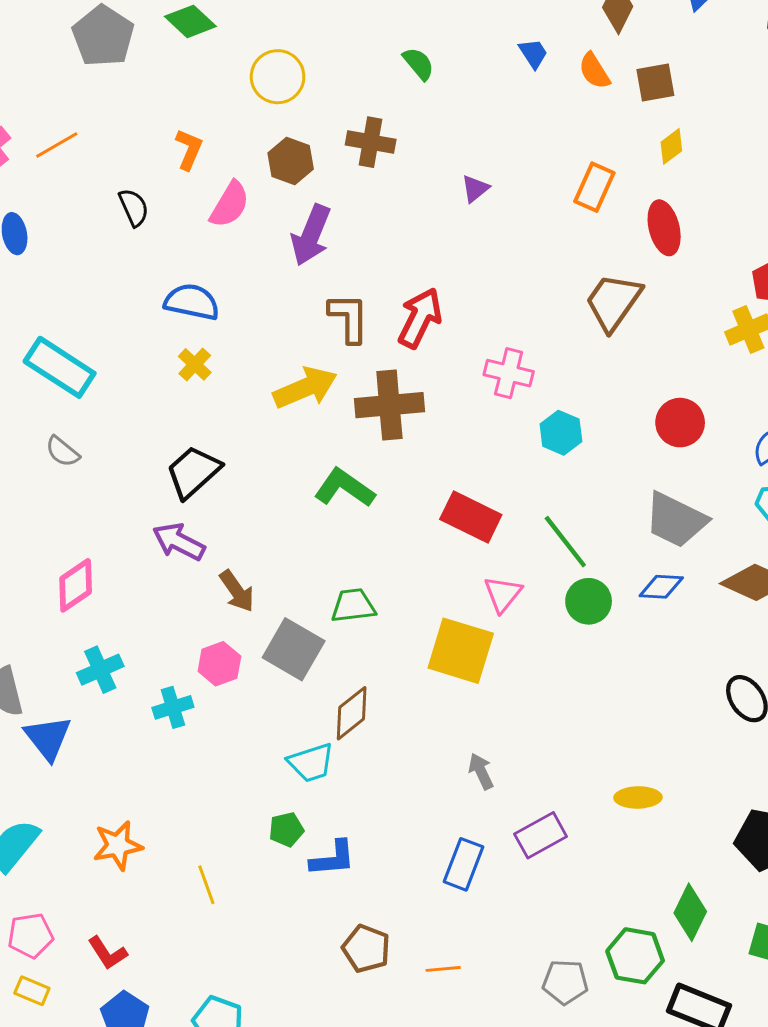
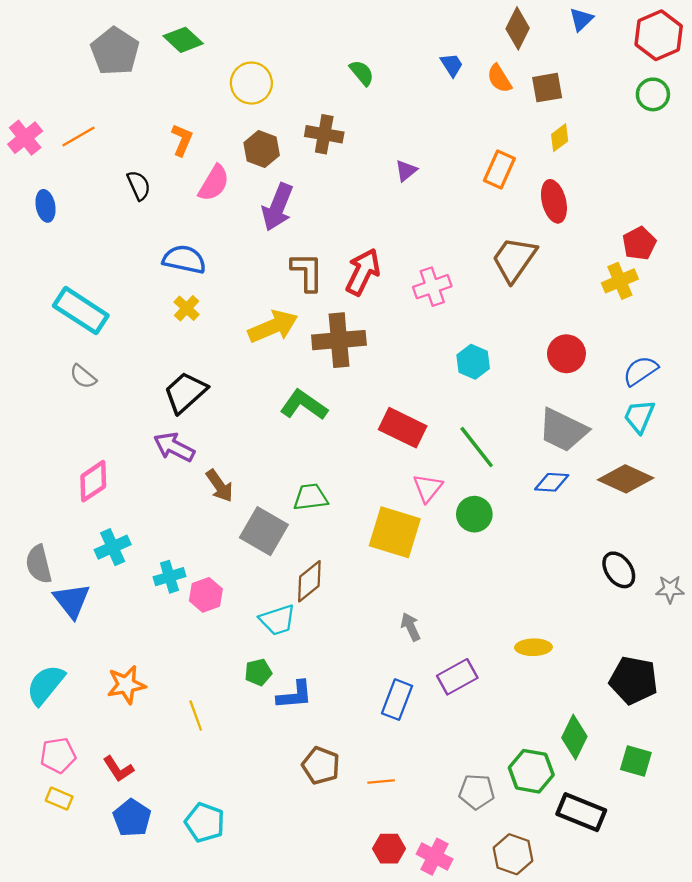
pink cross: (509, 373) -> (432, 287), moved, turned -33
green circle: (589, 601) -> (474, 514), moved
pink hexagon: (219, 664) -> (206, 595), moved

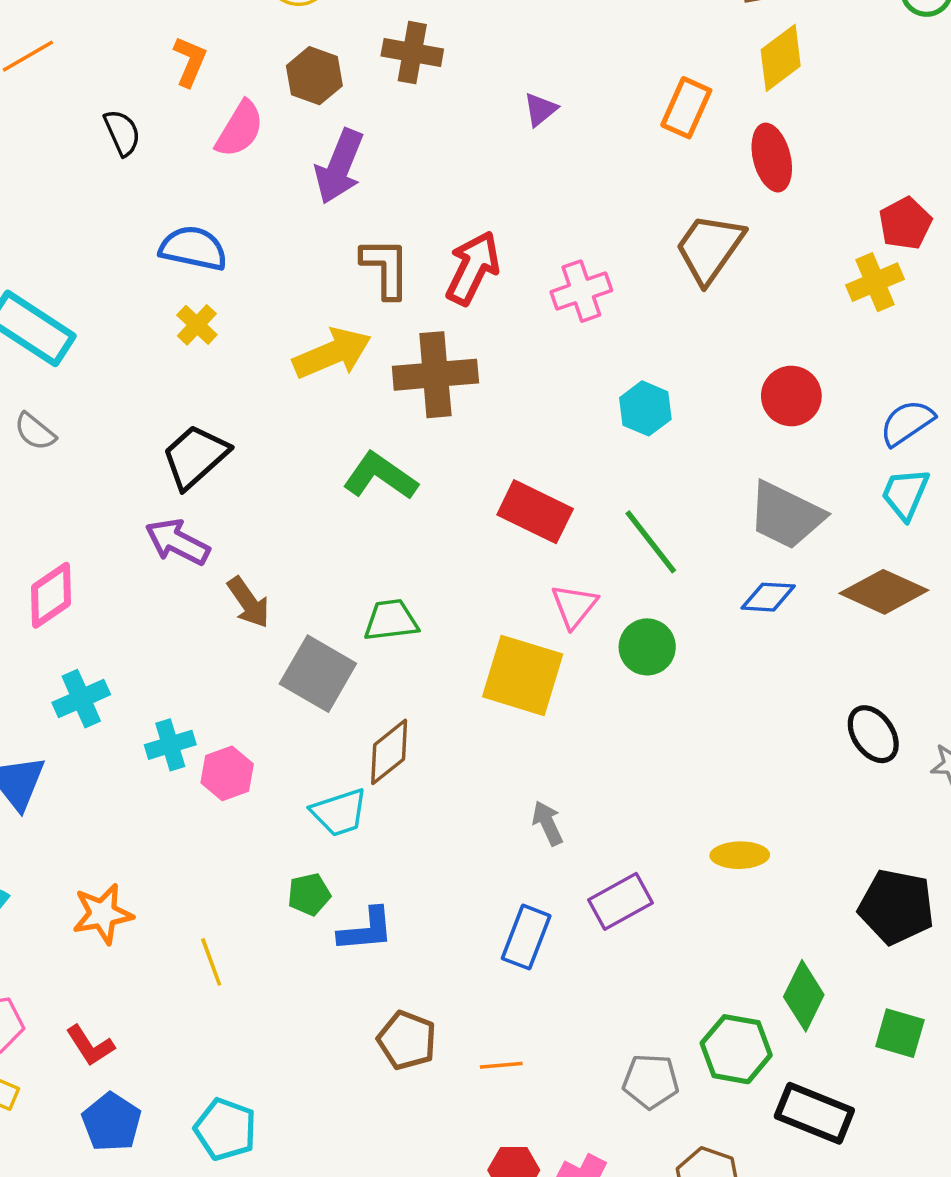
yellow diamond: (560, 138) -> (781, 58), size x1.5

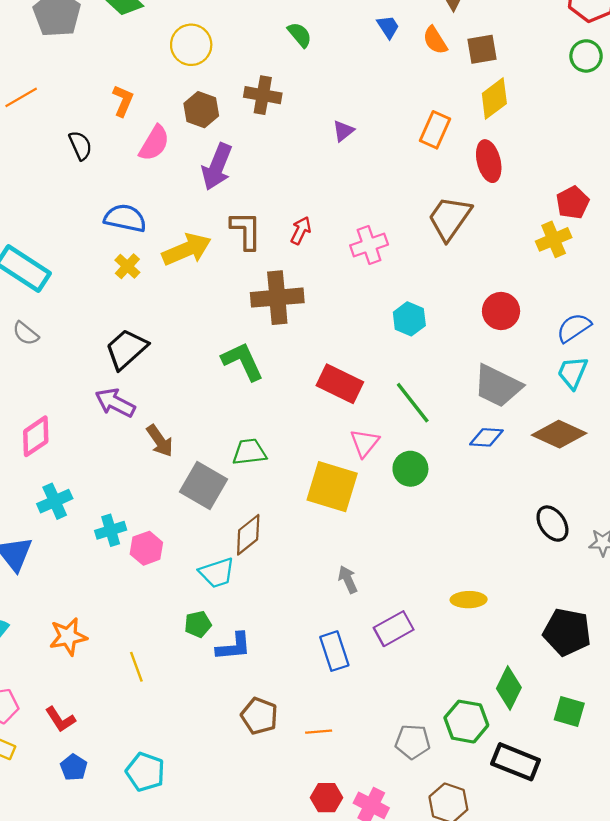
red arrow: (473, 268) -> (301, 230), size x0.6
yellow arrow: (332, 353) -> (187, 249), moved
green L-shape: (380, 476) -> (243, 361), turned 30
blue rectangle: (526, 937) -> (334, 651), turned -39
blue pentagon: (111, 1122) -> (74, 767), size x0.7

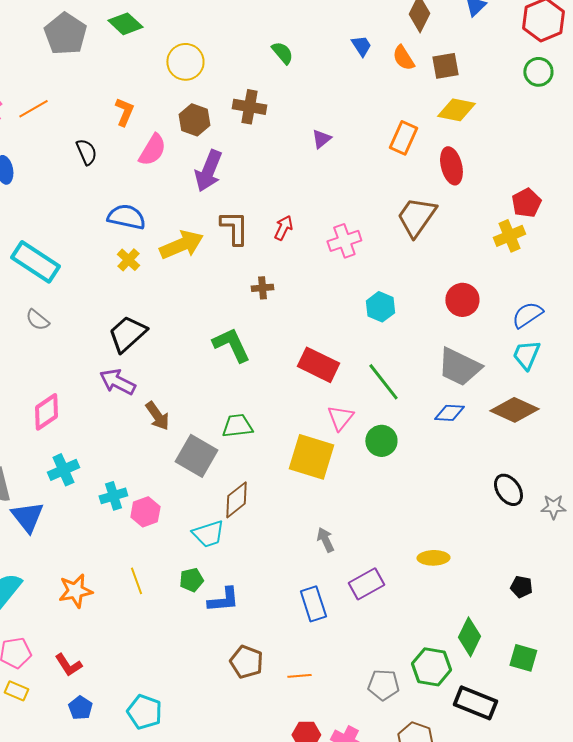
yellow diamond: (494, 98) -> (456, 110), turned 48
brown cross: (277, 298) -> (262, 288), size x0.5
black pentagon: (567, 632) -> (521, 587), size x0.5
yellow line: (136, 667) -> (136, 581), moved

